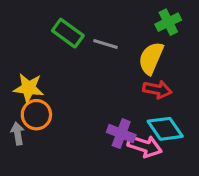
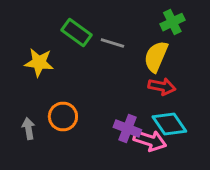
yellow star: (29, 88) -> (39, 63), moved
orange circle: (36, 115) -> (63, 117), moved

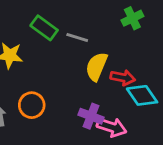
yellow semicircle: (156, 57) -> (97, 66), moved
cyan diamond: (169, 124) -> (142, 95), moved

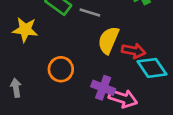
orange circle: (32, 105) -> (61, 69), moved

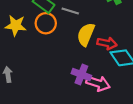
orange circle: (61, 69) -> (46, 23), moved

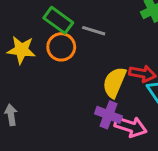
yellow semicircle: (86, 34) -> (114, 82), moved

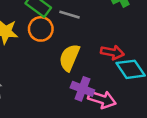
yellow semicircle: (114, 82) -> (69, 58), moved

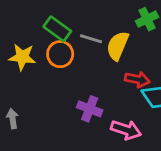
yellow semicircle: (69, 58) -> (118, 46), moved
purple cross: (82, 89) -> (90, 109), moved

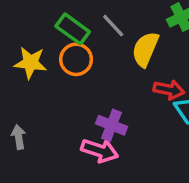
gray line: (91, 39) -> (113, 26), moved, turned 30
pink arrow: (126, 130) -> (100, 151), moved

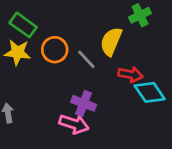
gray line: (113, 26) -> (86, 59), moved
green rectangle: (73, 29) -> (23, 25), moved

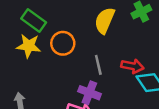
yellow semicircle: (111, 41) -> (105, 21), moved
gray line: (86, 59) -> (98, 65), moved, turned 30

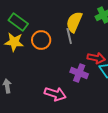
gray line: (98, 65) -> (69, 36), moved
purple cross: (89, 93) -> (79, 73), moved

